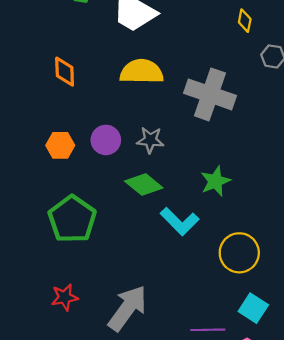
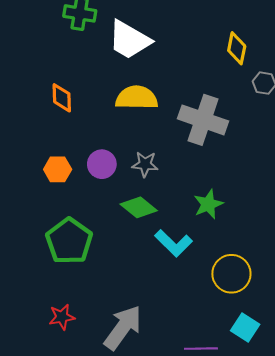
yellow diamond: (245, 21) -> (237, 48), size x1.4

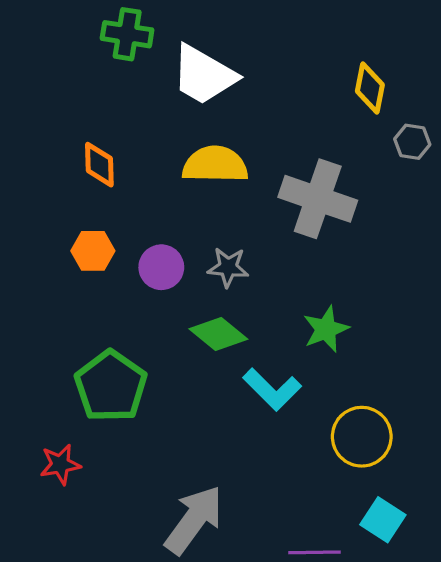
orange hexagon: (58, 169) -> (93, 251), moved
red star: (62, 317) -> (60, 464), moved

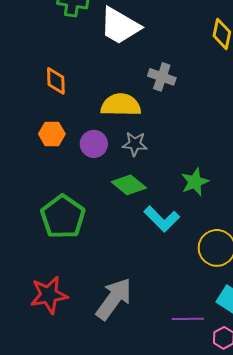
yellow semicircle: (215, 165) -> (121, 105), moved
gray cross: (318, 199) -> (162, 77), moved, size x0.6
red star: (60, 464) -> (49, 295), moved, size x1.5

